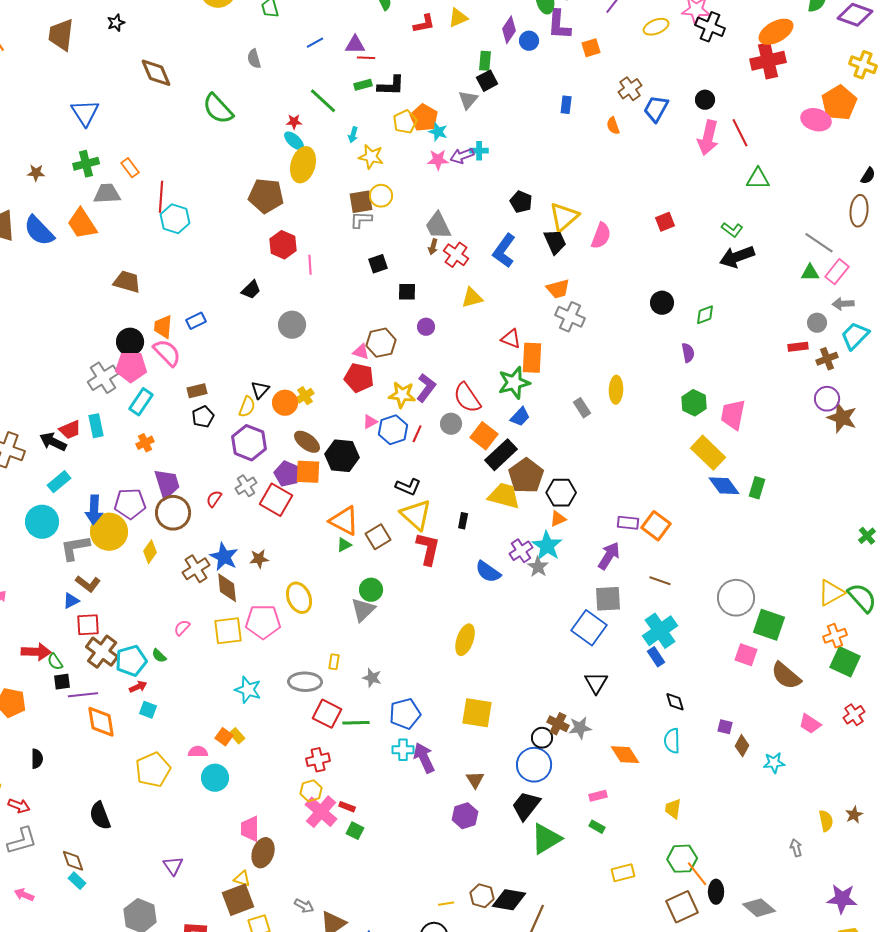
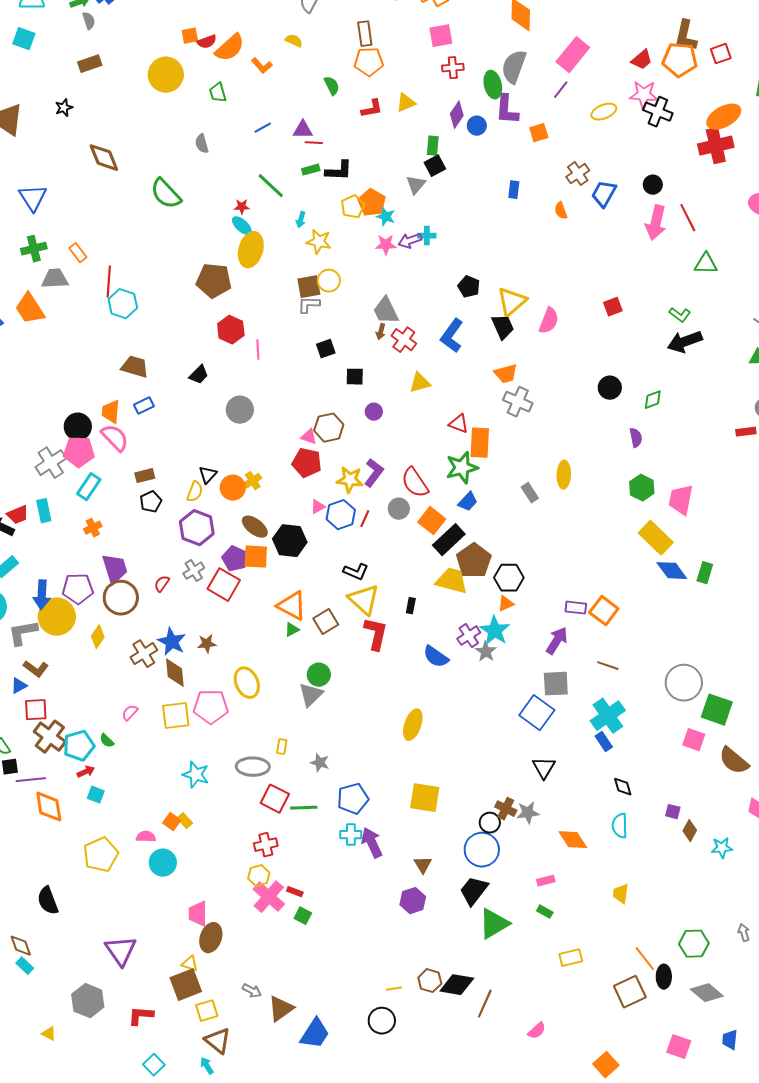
brown trapezoid: (127, 282) -> (135, 367), moved
green hexagon: (682, 859) -> (694, 944), moved
purple triangle: (173, 866) -> (121, 951), size x1.6

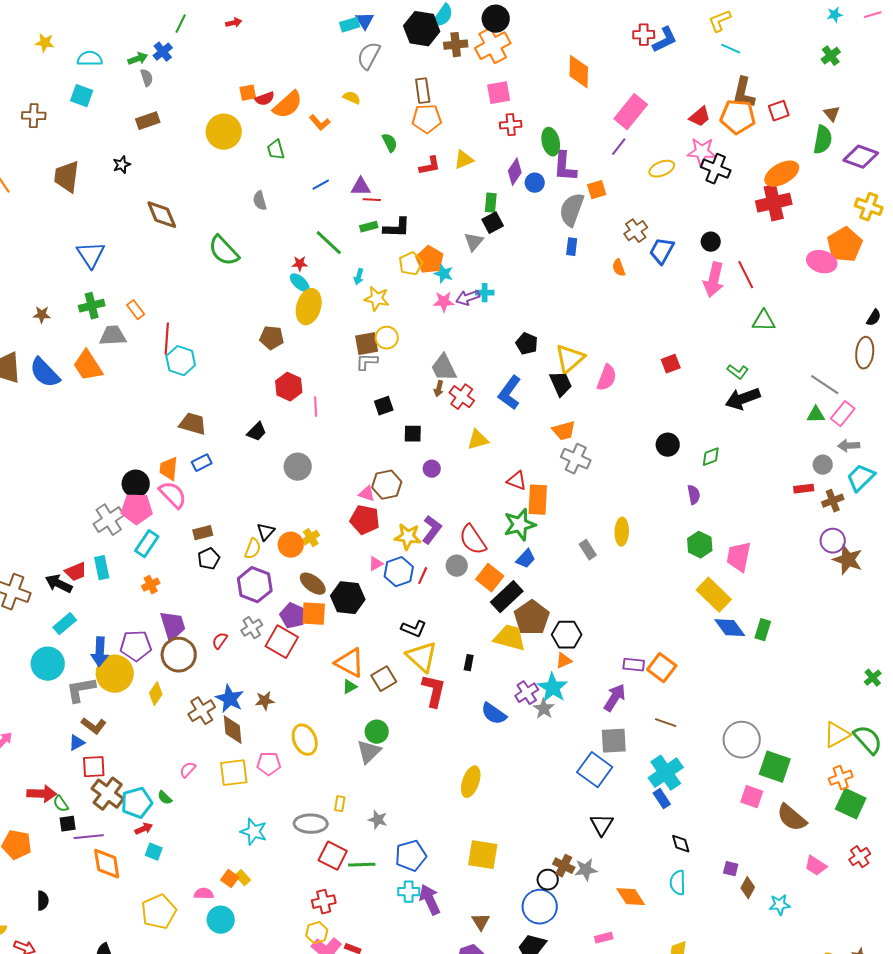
gray semicircle: (514, 67) -> (572, 210), moved
brown pentagon: (214, 281) -> (272, 338), size x0.7
pink pentagon: (211, 707) -> (269, 764), size x0.7

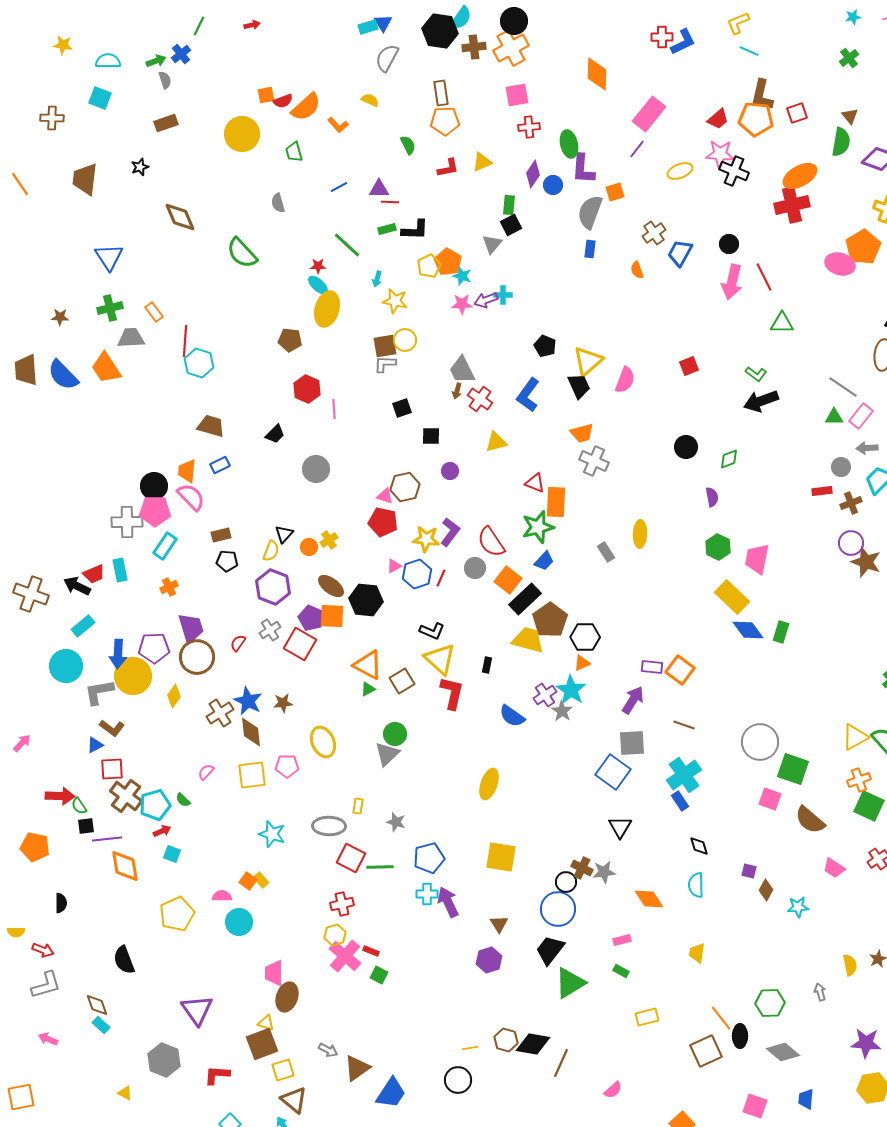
gray cross: (109, 520) -> (127, 522), turned 32
orange circle: (291, 545) -> (309, 547), size x0.7
black pentagon: (209, 559) -> (227, 561), turned 30

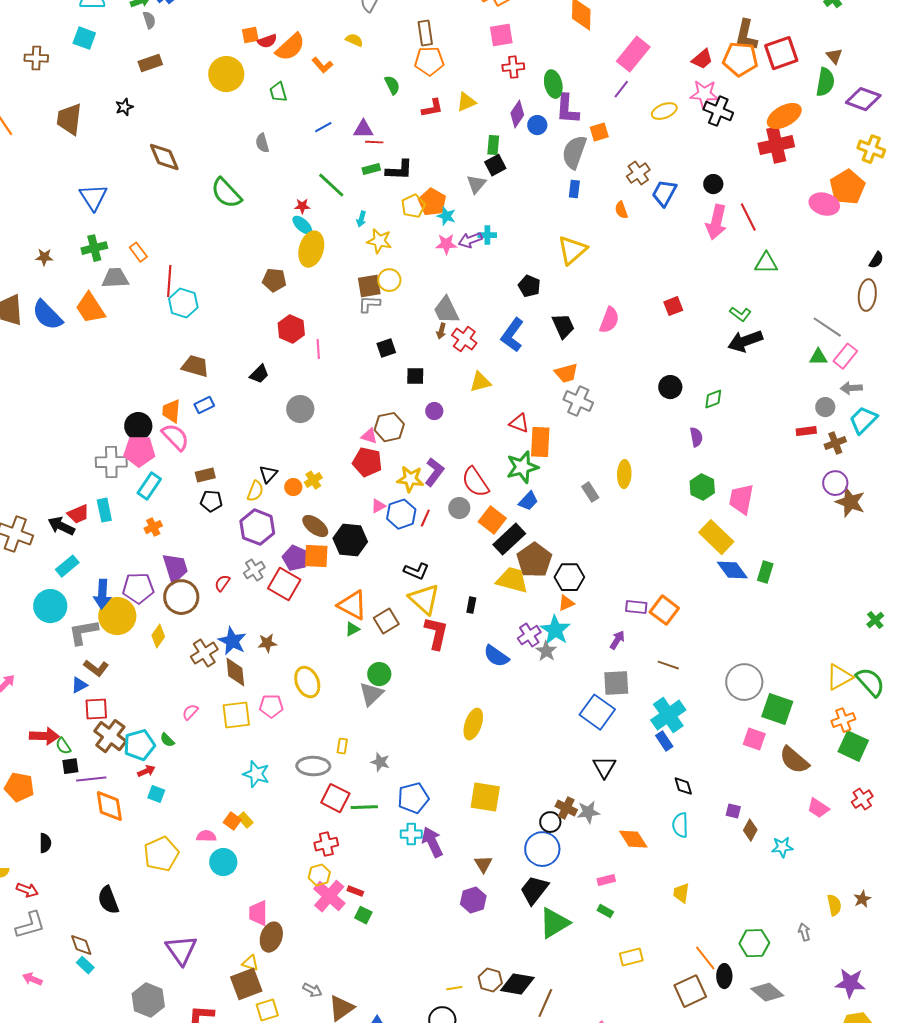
red square: (797, 113) -> (781, 53), size x1.6
yellow triangle: (588, 361) -> (572, 250), moved
purple arrow: (633, 700) -> (617, 640), size x0.7

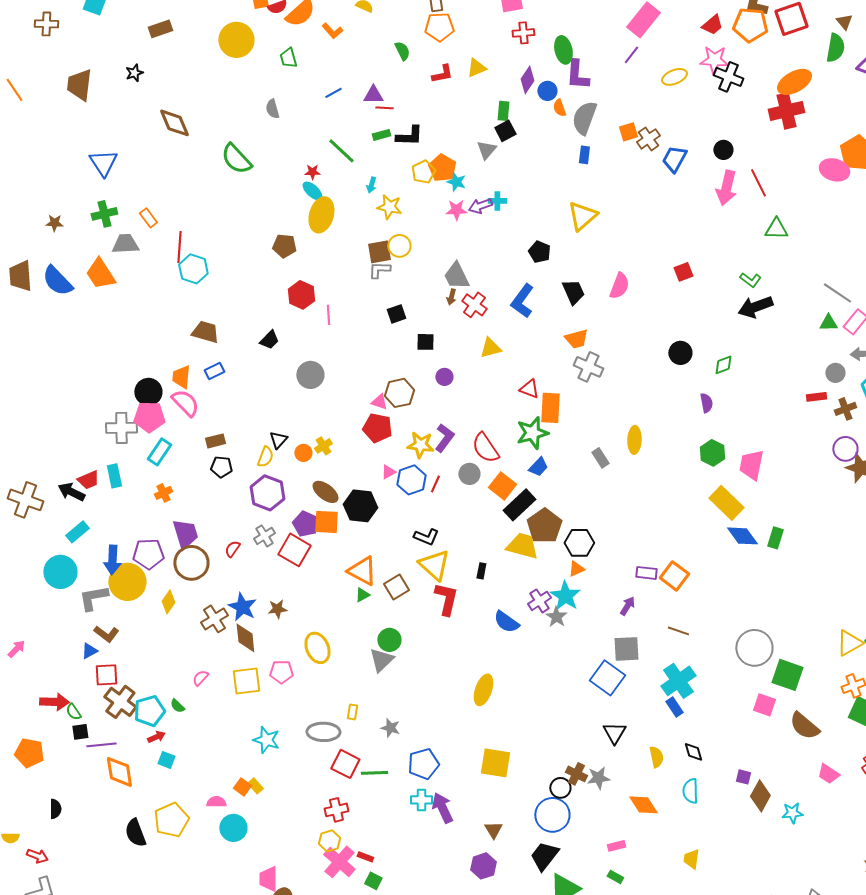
orange square: (599, 132) -> (628, 132), moved
orange semicircle: (621, 210) -> (559, 108), moved
brown diamond: (750, 830) -> (760, 796), size x1.4
black semicircle: (108, 900) -> (135, 833), moved
yellow semicircle: (834, 905) -> (656, 757), moved

